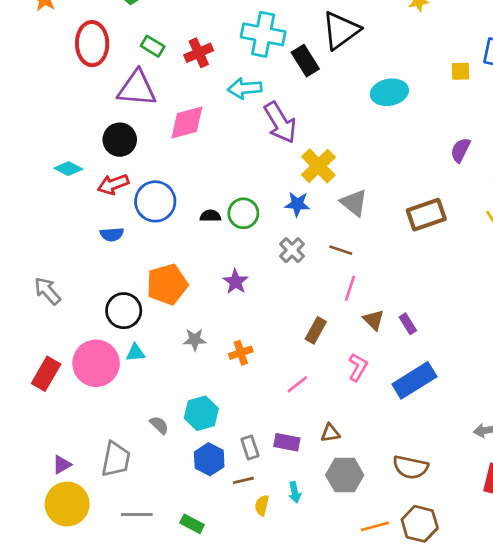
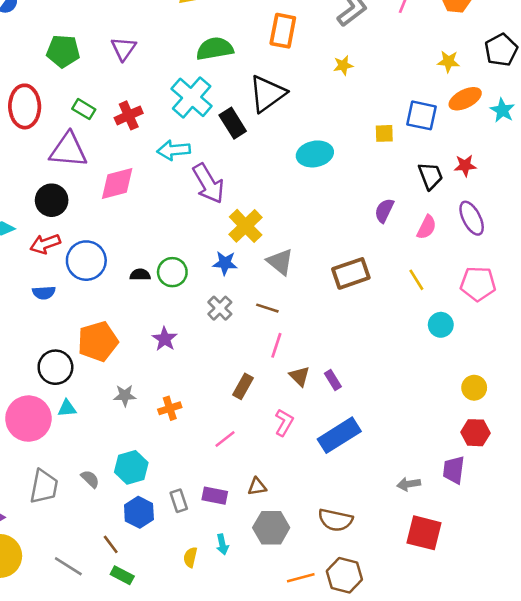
cyan cross: (263, 34) -> (192, 97), turned 30
gray trapezoid: (116, 459) -> (44, 487), moved
brown line: (243, 480) -> (111, 544), moved, turned 66
gray line: (137, 515) -> (68, 566), turned 32

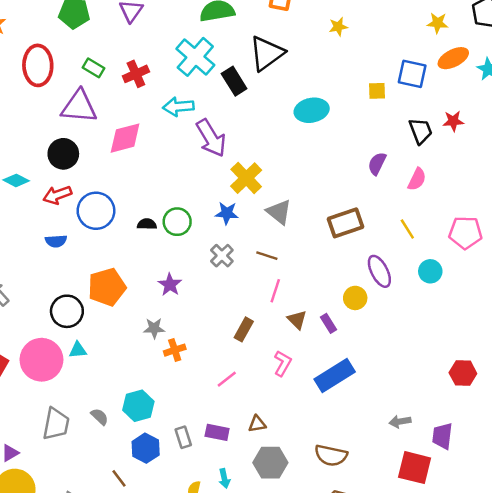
purple ellipse: (472, 218) -> (379, 271), moved
yellow circle: (474, 388) -> (355, 298), moved
gray star: (125, 395) -> (154, 328), moved
purple trapezoid: (454, 470) -> (442, 436), moved

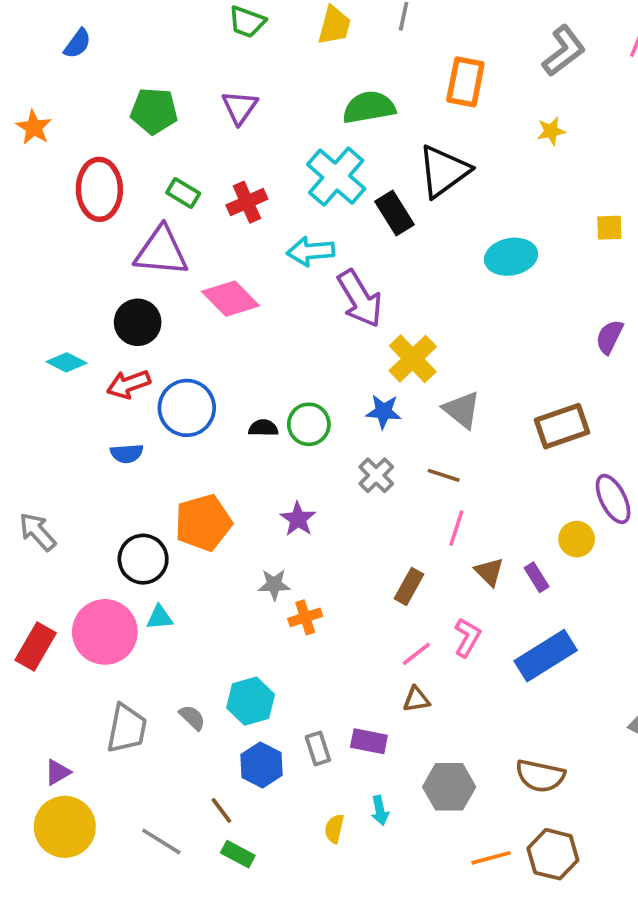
pink diamond: (125, 138) -> (231, 299), turned 60
pink line: (227, 379) -> (416, 654), moved
brown triangle: (257, 424) -> (416, 699), moved

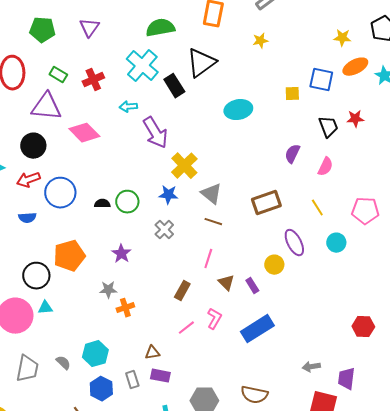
cyan arrow: (311, 251) -> (128, 107), size x0.7
brown line: (444, 475) -> (213, 222), moved
brown triangle: (416, 699) -> (152, 353), moved

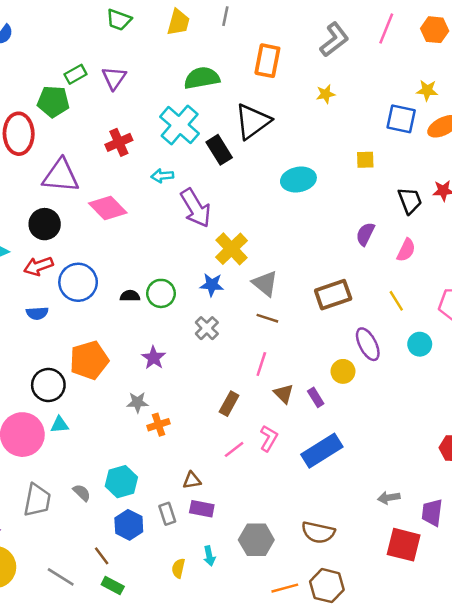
green pentagon: (42, 30) -> (53, 102), moved
green rectangle: (58, 75) -> (76, 74), moved, turned -60
blue square: (321, 80) -> (401, 119), moved

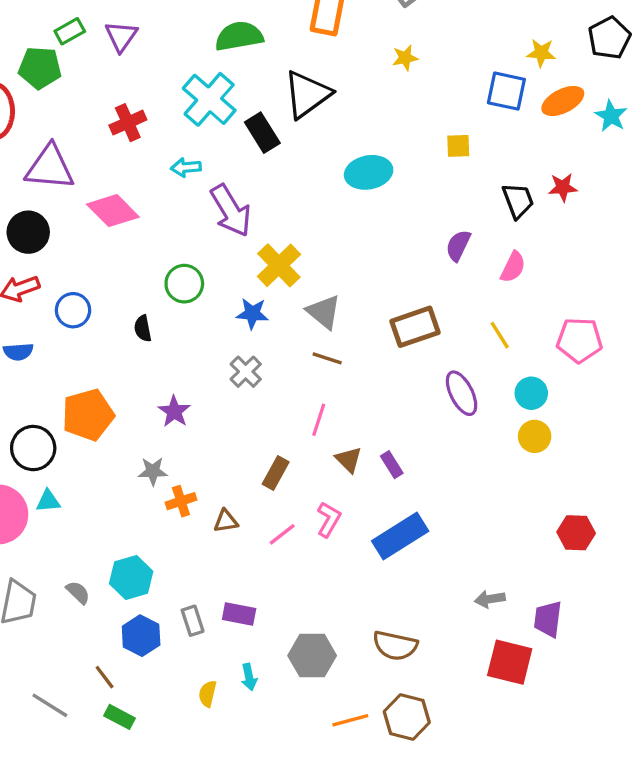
blue circle: (78, 282) -> (73, 310), size x0.7
green circle: (161, 293) -> (184, 284), moved
black semicircle: (130, 296) -> (143, 328), turned -102
yellow circle: (343, 371) -> (535, 436), moved
brown triangle: (192, 480) -> (226, 521), moved

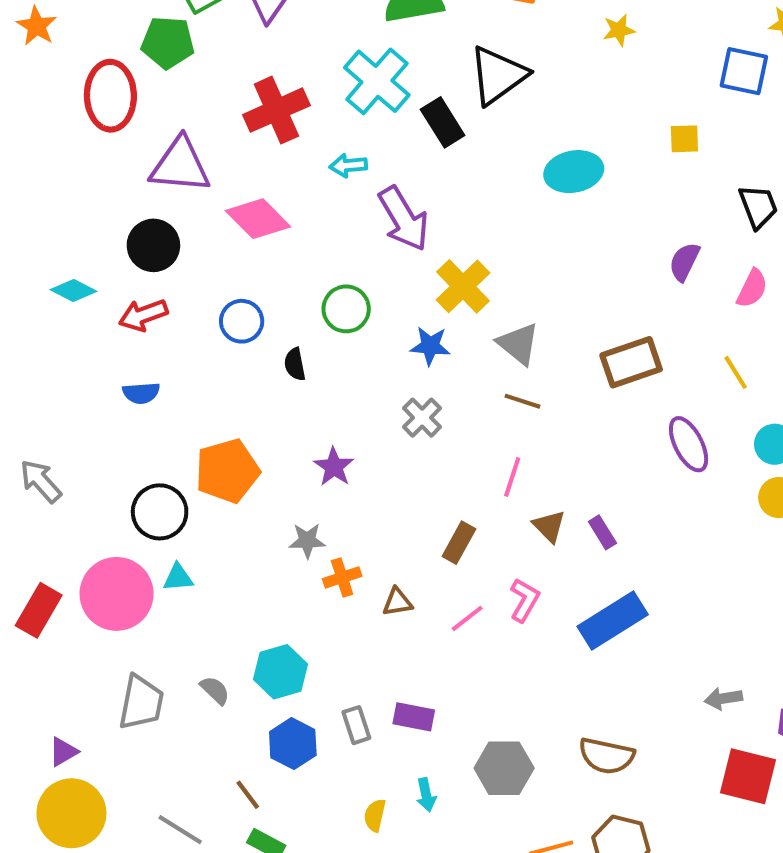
red cross: (128, 123) -> (276, 110), size x1.4
blue circle: (73, 310) -> (242, 321), moved

